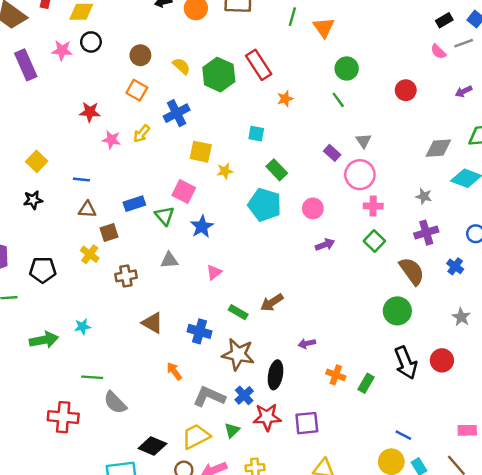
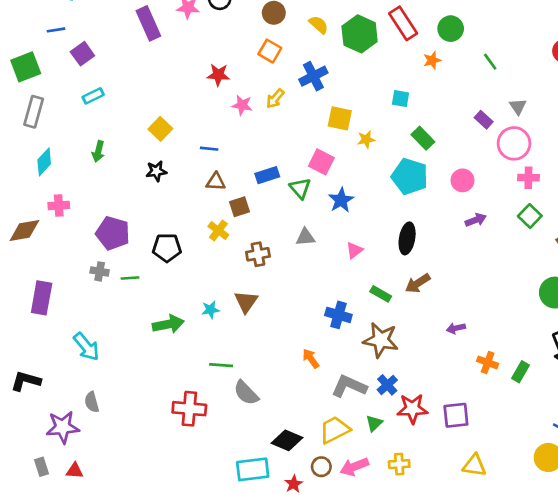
green circle: (347, 69) -> (451, 29), moved
brown triangle: (152, 323) -> (246, 302), moved, turned 35
black ellipse: (275, 375) -> (407, 238), moved

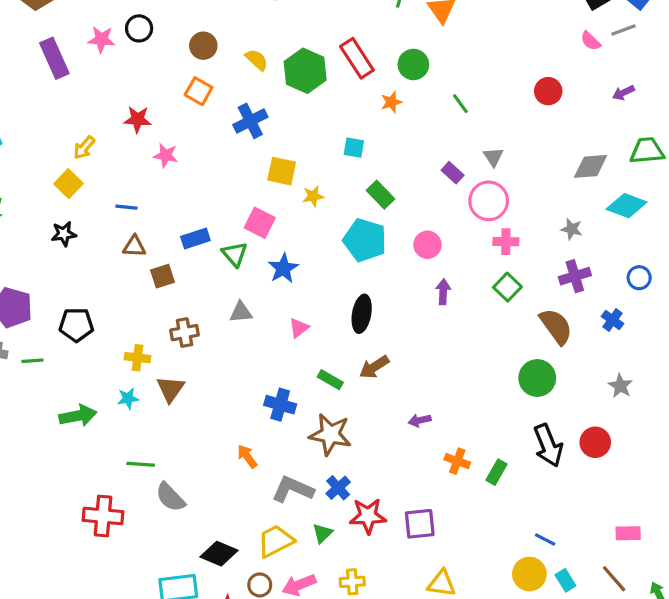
yellow arrow: (275, 99) -> (84, 148), moved
purple arrow: (476, 220) -> (443, 292), turned -66
yellow cross: (218, 231) -> (137, 358), moved, turned -30

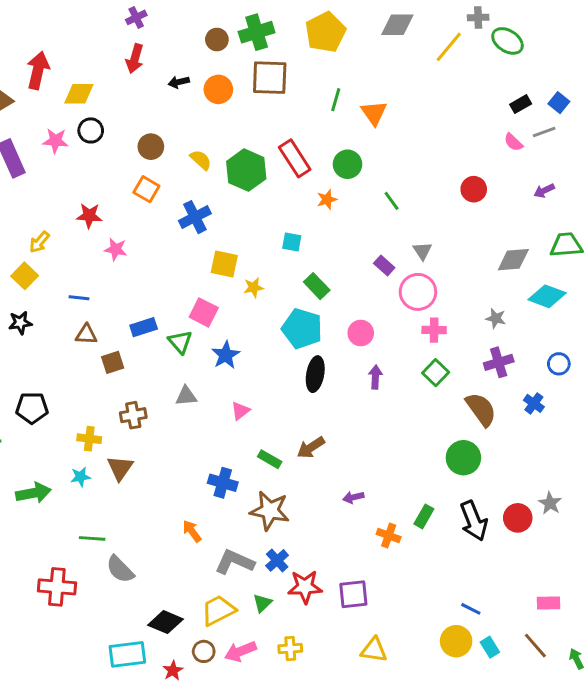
black ellipse: (362, 314) -> (315, 374), moved
gray star: (620, 386) -> (550, 503), moved
green rectangle: (496, 472) -> (424, 516), moved

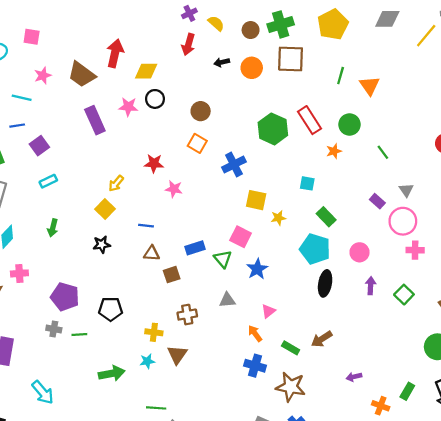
yellow semicircle: (201, 160) -> (216, 23), moved
green square: (436, 373) -> (404, 295), moved
orange arrow: (192, 531) -> (255, 333), moved

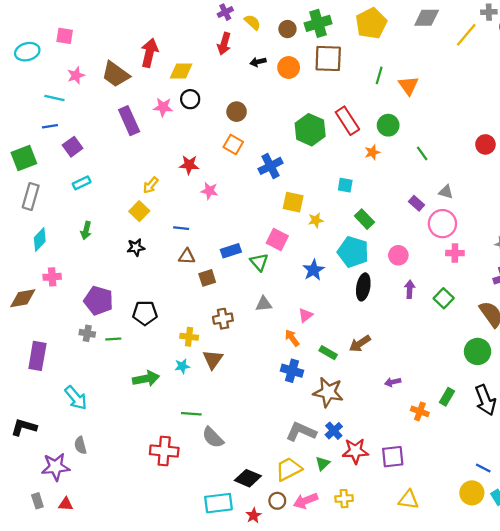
gray triangle: (406, 190) -> (446, 192), turned -40
blue star: (257, 269) -> (313, 270), moved

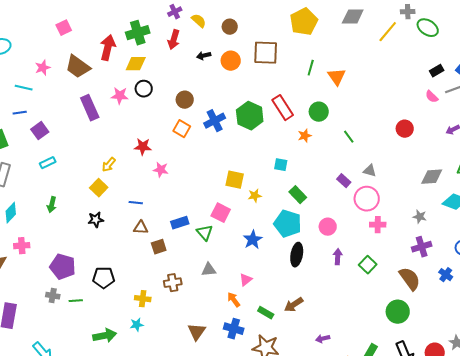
green cross: (318, 23) -> (138, 33), moved
pink square: (65, 36) -> (64, 28), moved, turned -35
blue cross: (270, 166) -> (215, 121), moved
brown triangle: (213, 359) -> (197, 332), moved

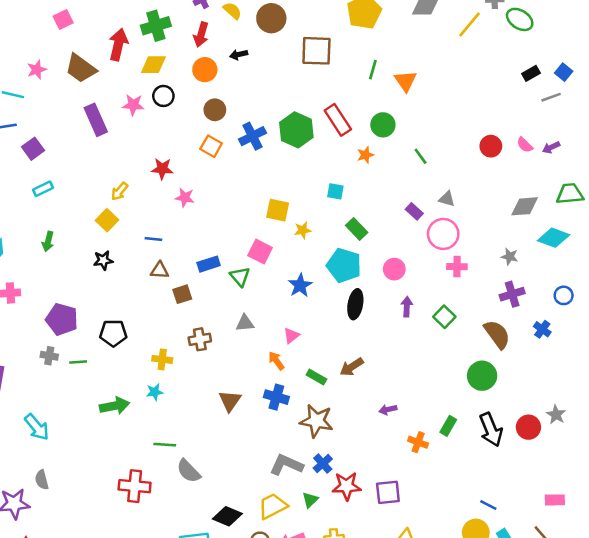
brown circle: (230, 27) -> (271, 18), size x1.5
orange circle: (231, 61) -> (205, 70), moved
pink semicircle: (432, 97) -> (525, 145), moved

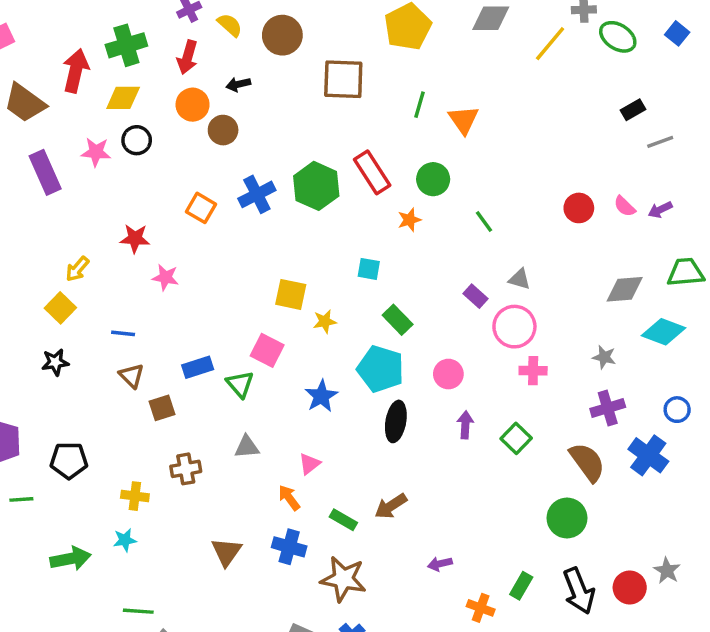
blue square: (564, 72) -> (677, 33), moved
brown circle: (215, 110) -> (223, 130), moved
brown triangle: (160, 270) -> (132, 376), turned 42
blue cross: (542, 329) -> (648, 455), size x1.6

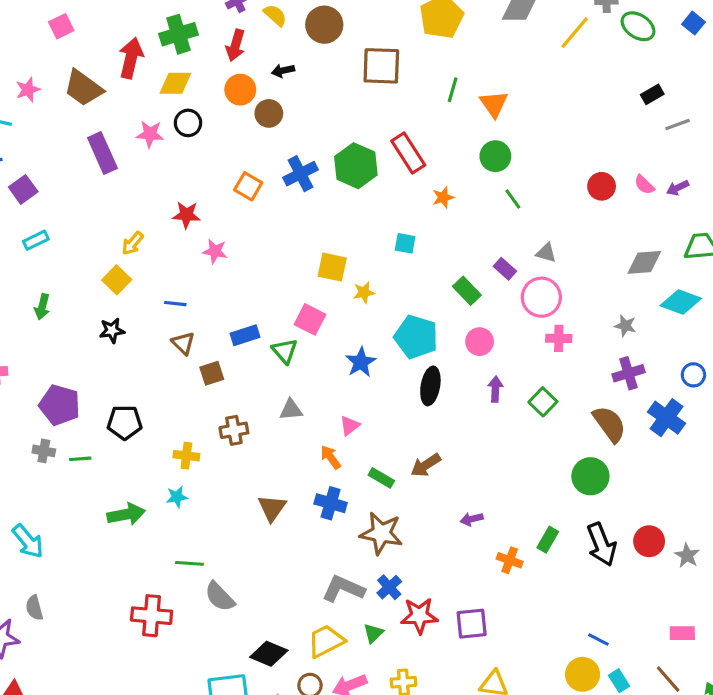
green circle: (433, 179) -> (495, 156), moved
green rectangle: (398, 320) -> (467, 291), moved
gray star: (667, 571) -> (687, 555), moved

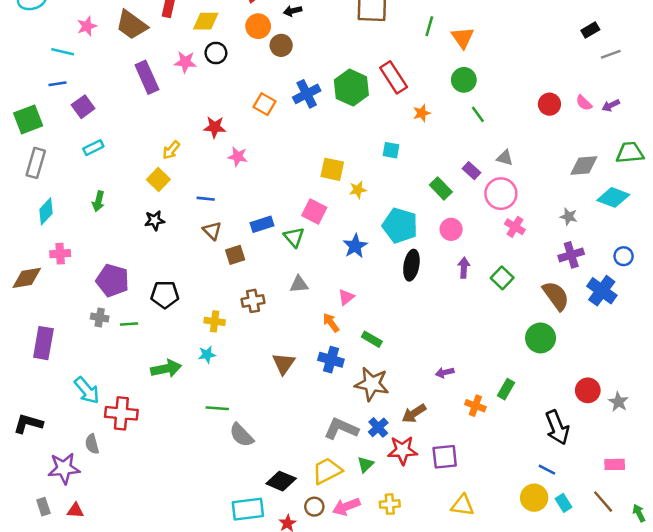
pink cross: (559, 338) -> (515, 227), turned 30
brown arrow: (426, 465) -> (414, 413), moved
black arrow: (602, 544) -> (557, 427), moved
red cross: (152, 616) -> (121, 413), moved

